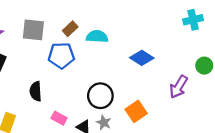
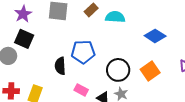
blue pentagon: (61, 56) -> (83, 52), moved
orange square: (136, 111) -> (150, 71), moved

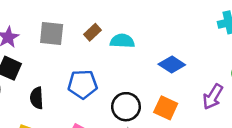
black semicircle: (60, 66) -> (37, 98), moved
orange square: (150, 71) -> (166, 108), turned -30

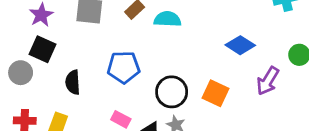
blue diamond: (172, 64) -> (240, 45), moved

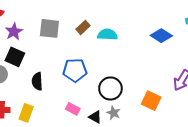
blue diamond: (240, 45) -> (161, 36), moved
orange square: (216, 93) -> (151, 101), moved

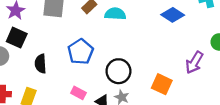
blue pentagon: (75, 70) -> (81, 52), turned -30

